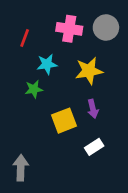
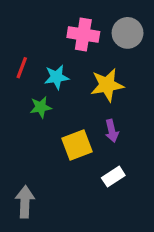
red line: (25, 38) -> (22, 68), moved

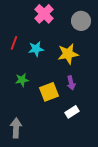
pink cross: (83, 35) -> (44, 14), moved, turned 36
green star: (41, 107) -> (22, 80), moved

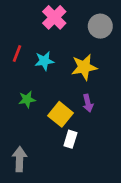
yellow square: (49, 92) -> (60, 114), turned -30
white rectangle: (72, 112) -> (70, 139), moved, turned -40

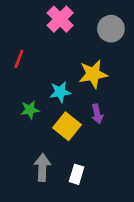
cyan star: (44, 61) -> (60, 92), moved
white rectangle: (70, 139) -> (77, 174), moved
gray arrow: (19, 159) -> (42, 167), moved

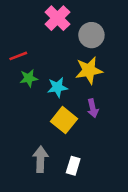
gray circle: (111, 29) -> (91, 35), moved
red line: (19, 59) -> (18, 56), turned 48
green star: (30, 110) -> (29, 78), moved

